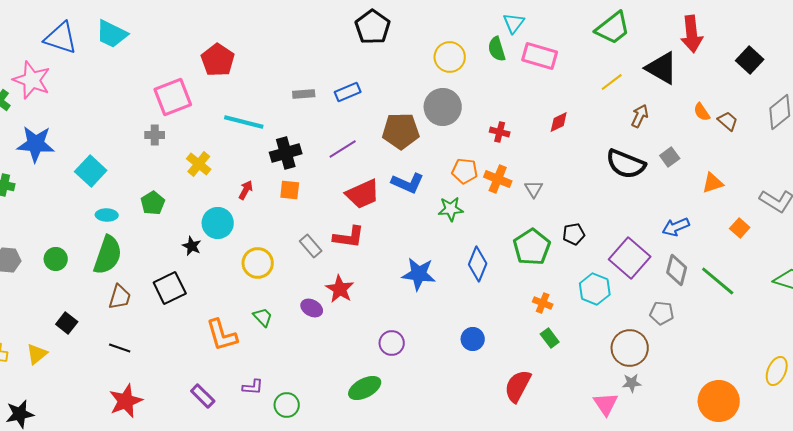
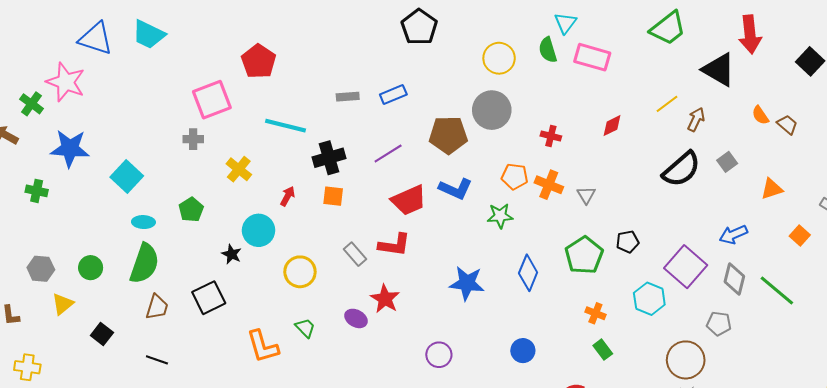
yellow line: (612, 82) -> (667, 104), moved
black semicircle: (626, 164) -> (681, 169), turned -63
yellow triangle: (37, 354) -> (63, 304), moved

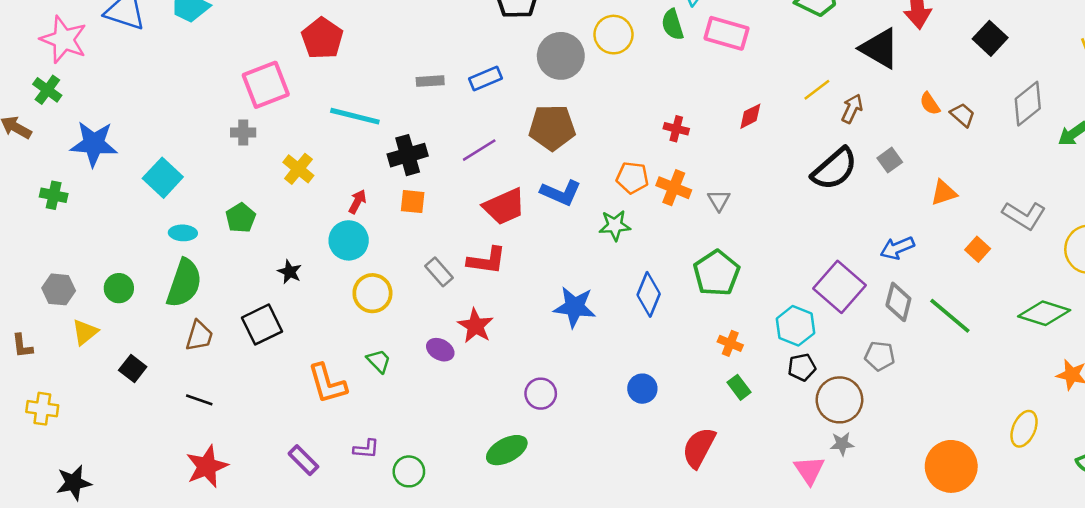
pink star: (66, 82) -> (64, 40), moved
gray circle: (492, 110) -> (561, 56), moved
cyan circle: (259, 230) -> (349, 240), moved
black pentagon: (628, 242) -> (802, 367), moved

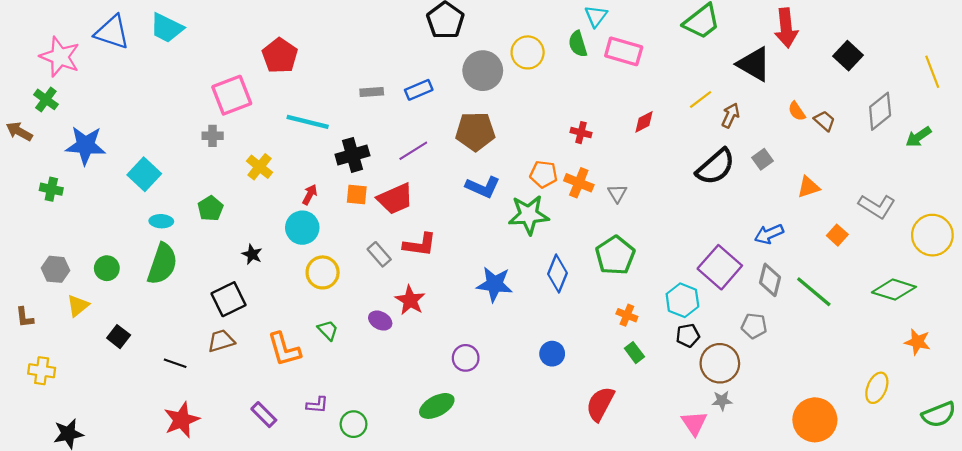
red trapezoid: (504, 207) -> (395, 199), moved
green star: (615, 225) -> (529, 215), size x1.5
brown trapezoid: (199, 336) -> (221, 341), moved, turned -124

